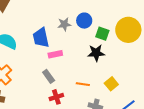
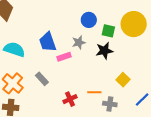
gray star: (64, 24) -> (79, 42), moved
gray rectangle: (49, 76) -> (42, 79), moved
orange line: (83, 84) -> (94, 92), moved

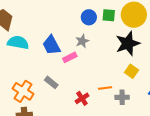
green square: (108, 31) -> (109, 15), moved
cyan semicircle: (14, 49) -> (18, 43), moved
black star: (104, 51) -> (128, 43), moved, size x1.4

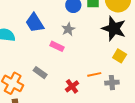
black star: (128, 43) -> (114, 28), turned -30
blue trapezoid: (51, 45) -> (35, 23), moved
pink rectangle: (70, 57) -> (57, 46), turned 56

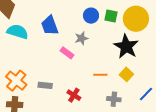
gray rectangle: (40, 73) -> (45, 85), moved, turned -40
orange line: (94, 74) -> (100, 75), moved
red cross: (72, 86) -> (74, 95), turned -32

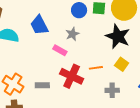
red cross: (74, 95) -> (72, 76), moved, size x1.6

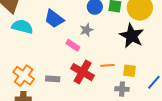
blue trapezoid: (39, 25) -> (54, 19), turned -30
yellow square: (122, 64) -> (130, 71), moved, turned -32

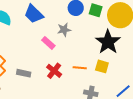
yellow square: (130, 71) -> (102, 66), moved
red cross: (83, 72) -> (54, 71), size x0.7

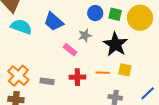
black star: (108, 42) -> (115, 44), moved
red cross: (54, 71) -> (77, 77), turned -35

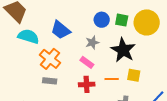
pink rectangle: (70, 50) -> (87, 62), moved
orange cross: (18, 76) -> (50, 59), moved
gray rectangle: (47, 81) -> (50, 81), moved

